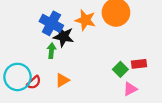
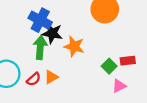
orange star: (85, 20) -> (74, 46), moved
green arrow: (51, 51) -> (40, 47), size x1.5
red semicircle: (34, 82) -> (34, 79), moved

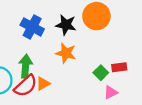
black star: (52, 33) -> (66, 25), moved
green arrow: (40, 47) -> (26, 66), moved
red semicircle: (34, 79) -> (26, 86), size x1.6

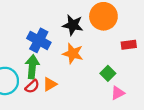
blue cross: (32, 27) -> (39, 40), moved
red rectangle: (119, 67) -> (129, 45), moved
red semicircle: (26, 86) -> (32, 86), size x0.6

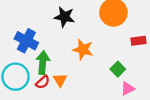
black star: (73, 25) -> (64, 17), moved
blue cross: (39, 40) -> (26, 41), moved
orange triangle: (50, 84) -> (60, 80), turned -32

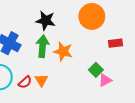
green arrow: (43, 63) -> (42, 46), moved
pink triangle: (128, 89) -> (105, 80), moved

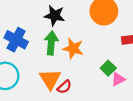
orange triangle: (41, 80) -> (50, 79), size x1.5
red semicircle: (25, 82) -> (64, 87), moved

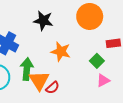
green arrow: (51, 43) -> (27, 69), moved
green square: (108, 68) -> (97, 61), moved

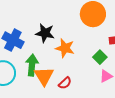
black star: (43, 21) -> (45, 33), moved
red semicircle: (53, 88) -> (65, 83), moved

